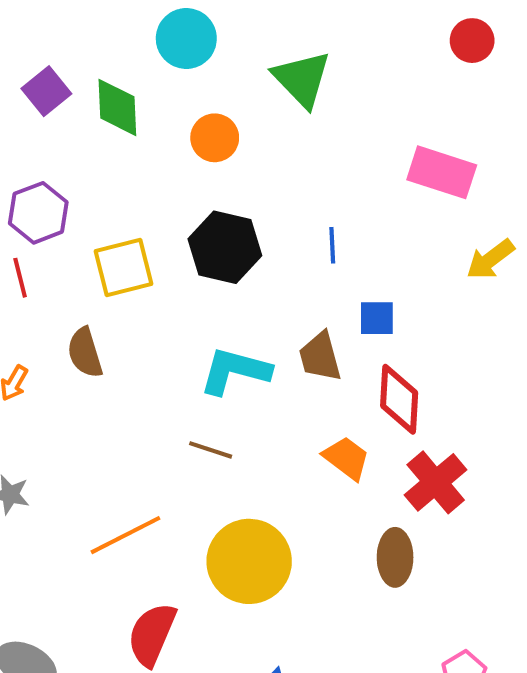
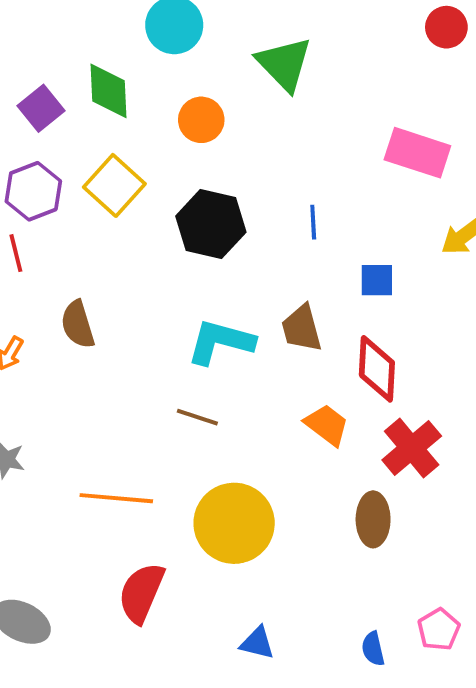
purple square: (46, 91) -> (41, 108), moved
yellow square: (123, 268) -> (114, 185), moved, turned -34
blue square: (377, 318) -> (377, 280), moved
orange line: (125, 535) -> (116, 498), turned 32

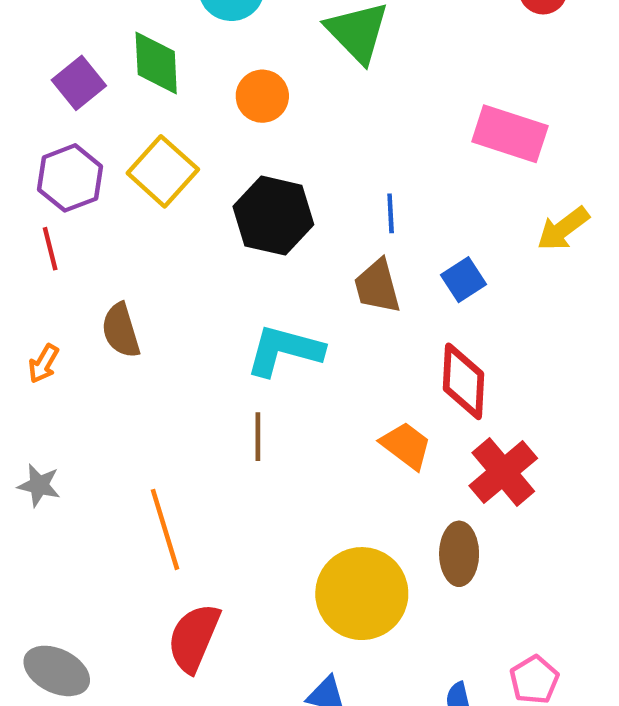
blue square: (377, 280) -> (463, 280), turned -33
brown trapezoid: (302, 328) -> (377, 286), moved
brown line: (197, 417) -> (258, 437), turned 72
orange line: (116, 498) -> (165, 529), turned 68
yellow circle: (234, 523) -> (362, 594), moved

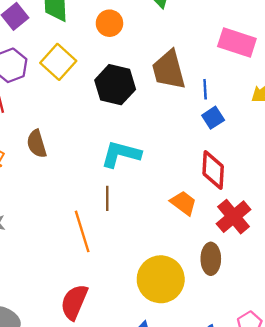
blue line: (391, 213) -> (205, 89), moved
brown trapezoid: (377, 286) -> (169, 70), moved, size x1.4
orange line: (165, 529) -> (82, 231), moved

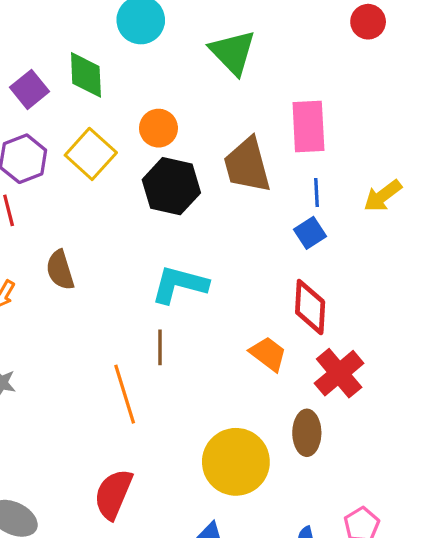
orange circle: (109, 23) -> (158, 128), moved
pink rectangle: (237, 43) -> (308, 126), moved, turned 69
blue line: (205, 89) -> (316, 193), moved

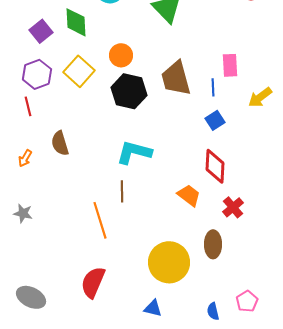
pink rectangle: (308, 126) -> (230, 65), moved, size x0.7
blue line: (316, 193) -> (213, 87), moved
red cross: (339, 373) -> (233, 207), size x0.7

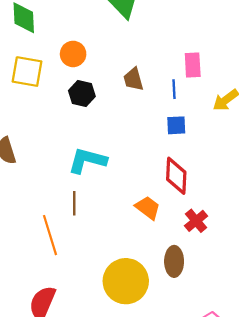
yellow square: (79, 71) -> (27, 72), turned -32
brown trapezoid: (176, 78) -> (133, 79), size x0.6
black hexagon: (129, 91) -> (82, 93), size x0.7
blue square: (215, 120) -> (176, 125), turned 30

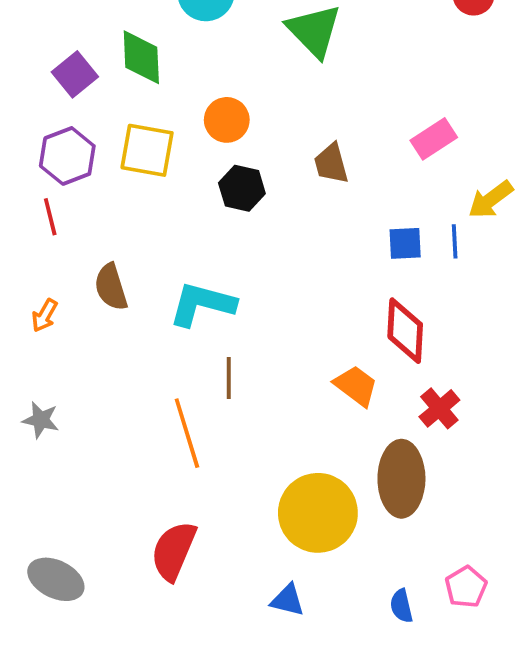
pink rectangle: (193, 65) -> (434, 139), turned 60
blue line: (174, 89) -> (455, 241), moved
cyan L-shape: (87, 160) -> (202, 304), moved
brown ellipse: (174, 261) -> (401, 479), size x1.4

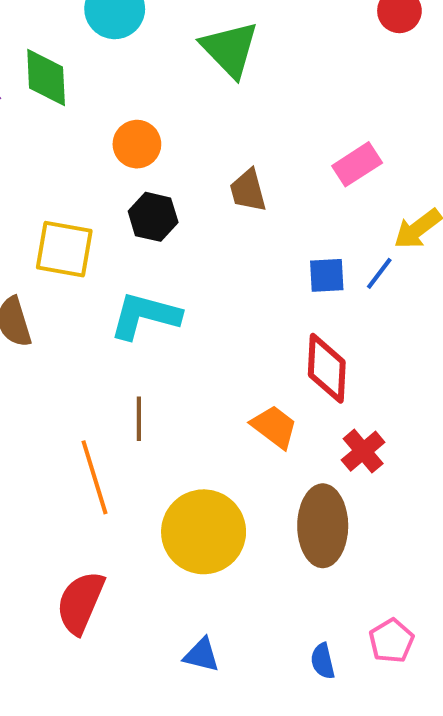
yellow square: (147, 150) -> (64, 249), moved
blue line: (455, 241) -> (379, 273), turned 40
cyan L-shape: (202, 304) -> (145, 316), moved
yellow circle: (318, 513) -> (204, 532), moved

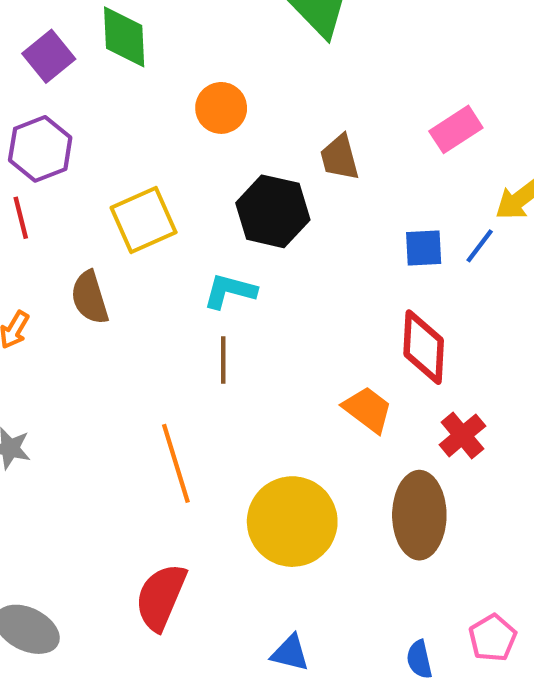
black hexagon: (153, 217) -> (273, 211), moved, size x1.4
yellow square: (64, 249) -> (144, 220), turned -34
cyan L-shape: (145, 316) -> (230, 291), size x0.7
brown line: (139, 419) -> (223, 360), moved

